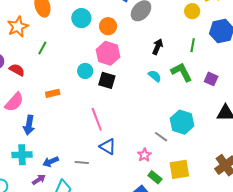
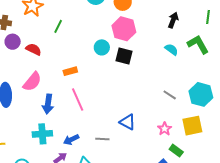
pink line: (97, 119) -> (78, 100), moved
gray line: (161, 137) -> (170, 95), moved
yellow square: (179, 169) -> (192, 126), moved

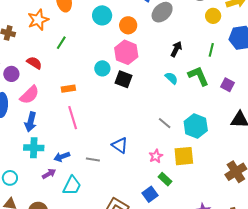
purple circle: (13, 42) -> (11, 74), moved
blue arrow: (48, 104) -> (31, 122), moved

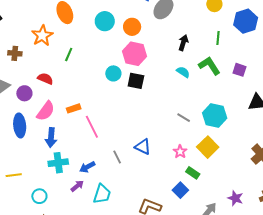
orange rectangle: (68, 89) -> (74, 108), moved
yellow square: (184, 156) -> (208, 147), turned -30
gray line: (93, 159) -> (117, 157), moved, turned 64

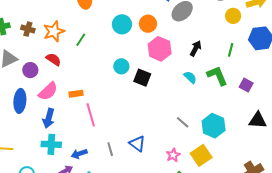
cyan circle: (105, 21) -> (122, 24), moved
orange star: (42, 36) -> (54, 31), moved
pink hexagon: (134, 54) -> (160, 49), moved

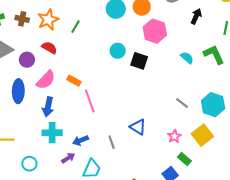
black arrow: (196, 48) -> (196, 16), moved
orange rectangle: (76, 94) -> (74, 81), turned 40
gray line: (110, 149) -> (112, 142), moved

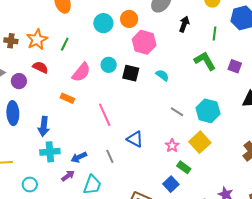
cyan semicircle: (187, 58) -> (162, 75), moved
pink semicircle: (46, 80) -> (81, 72), moved
pink line: (90, 101) -> (105, 115), moved

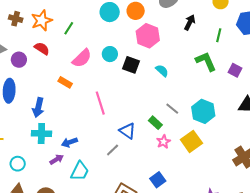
gray line: (110, 156) -> (113, 150), moved, turned 64
green rectangle: (184, 167) -> (155, 123), moved

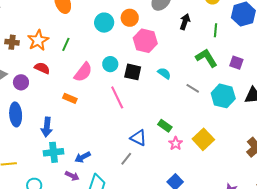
pink line: (100, 103) -> (117, 97), moved
gray line: (172, 109) -> (193, 88), moved
cyan hexagon: (203, 111) -> (223, 96), moved
purple arrow: (57, 159) -> (72, 176), turned 64

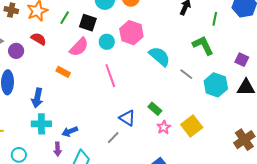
pink hexagon: (145, 41) -> (131, 33), moved
purple square: (236, 63) -> (242, 60), moved
black square: (133, 72) -> (88, 23), moved
cyan semicircle: (164, 73) -> (159, 56), size x1.6
purple arrow: (72, 176) -> (58, 149), turned 56

